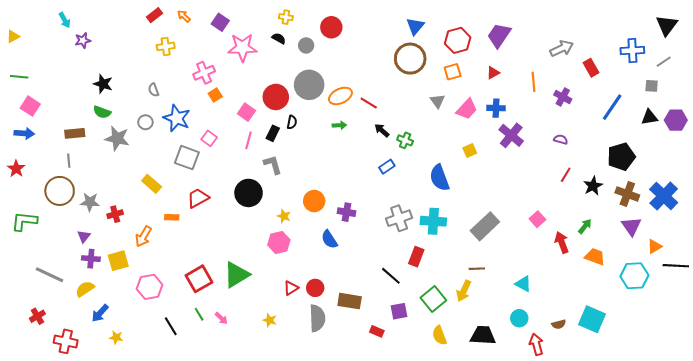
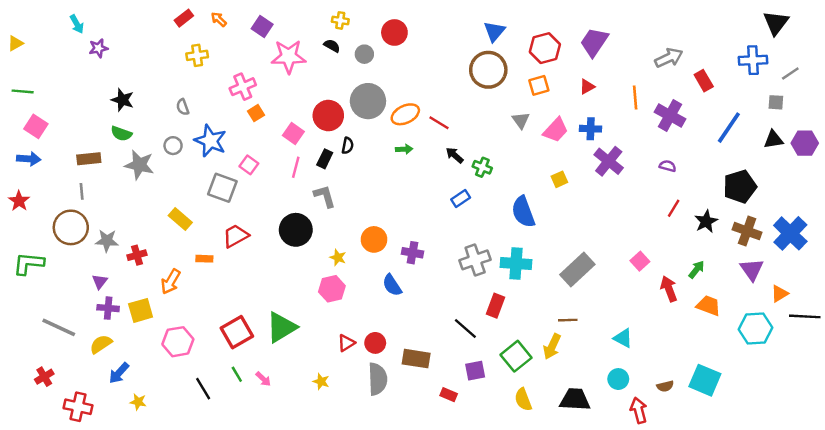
black triangle: (667, 25) -> (776, 23), moved
purple cross: (563, 97) -> (670, 116), size x1.4

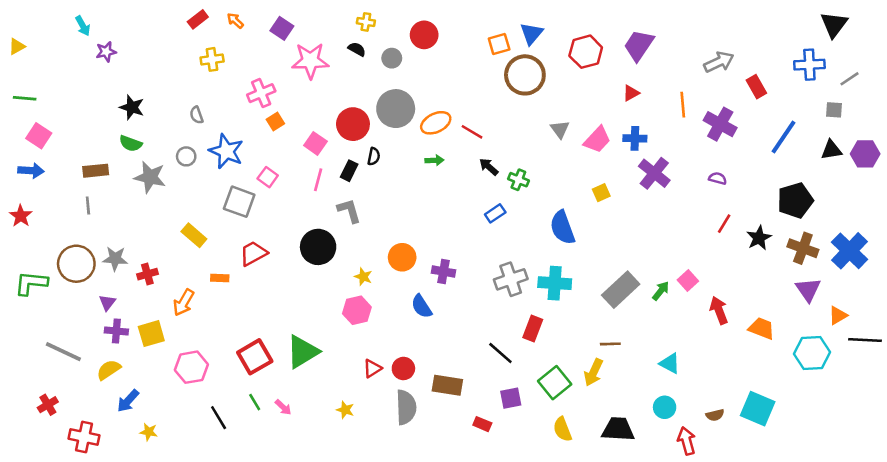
orange square: (539, 85) -> (499, 44), moved
brown circle: (71, 227) -> (76, 264), moved
green arrow: (696, 270) -> (661, 291), moved

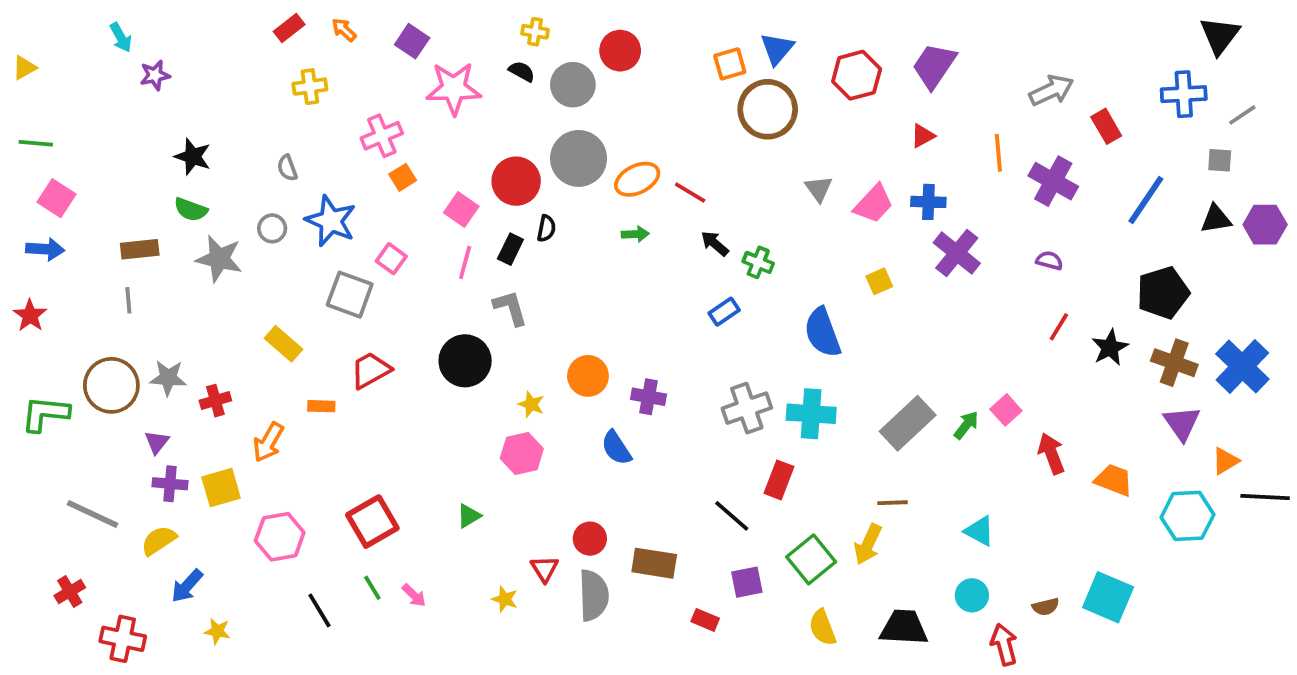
gray circle: (392, 58) -> (573, 85), size x1.5
green triangle: (303, 352) -> (469, 516), moved, size x0.5
red triangle: (372, 368) -> (544, 569), moved, turned -30

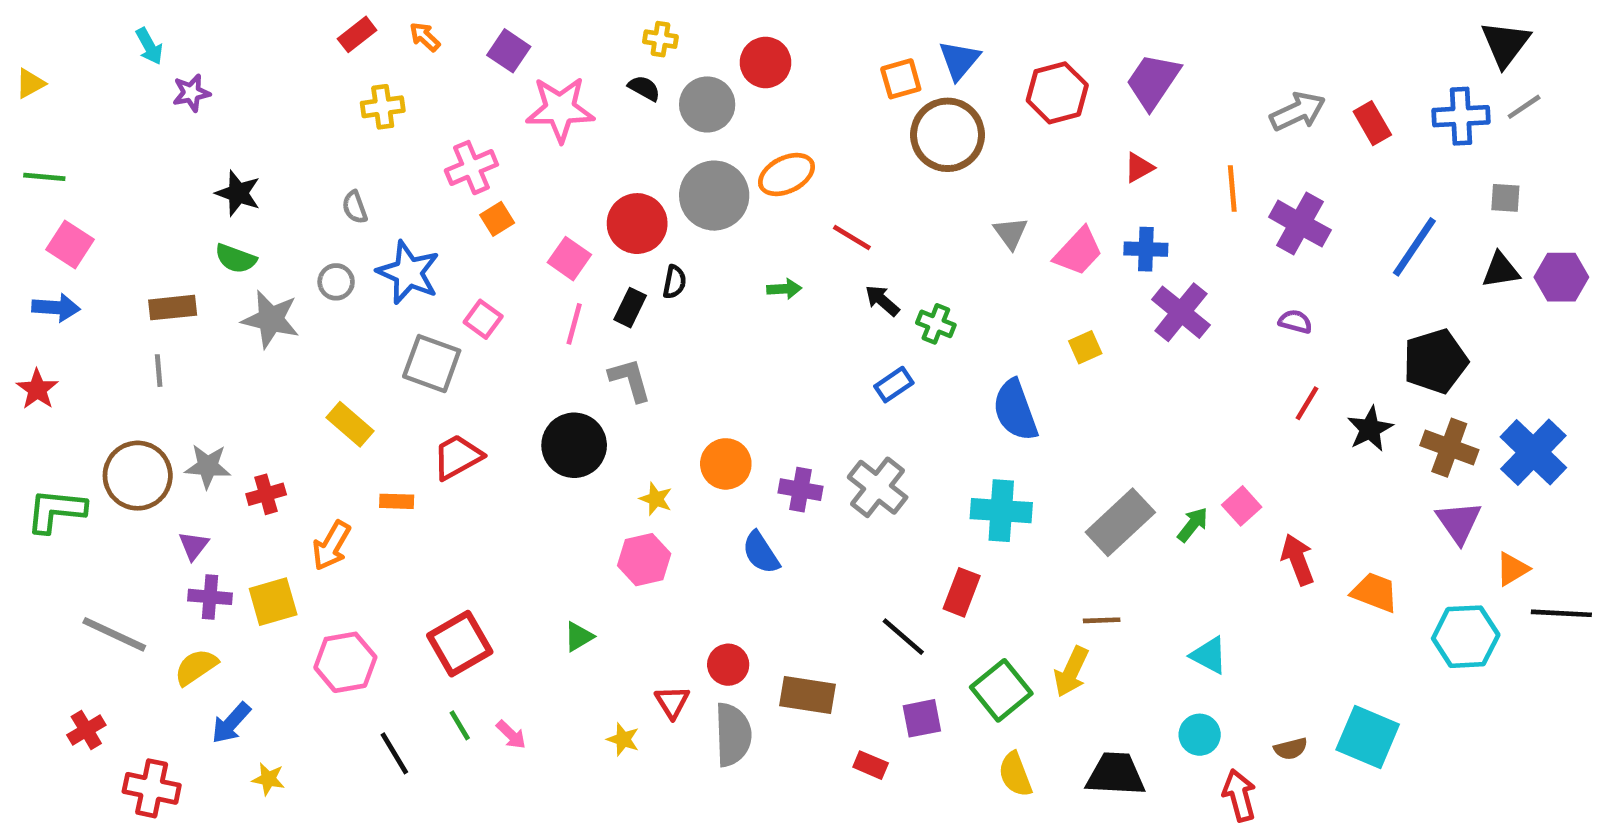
gray line: (1242, 115) -> (1524, 107), moved
red rectangle: (1106, 126) -> (1372, 123), moved
orange ellipse: (637, 179) -> (786, 175), moved
gray cross: (747, 408) -> (878, 487), moved, turned -33

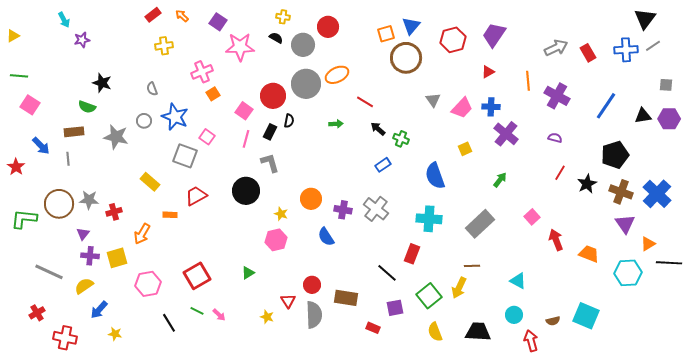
gray square: (1505, 198) -> (666, 85), moved
green semicircle: (236, 259) -> (87, 107), moved
blue arrow: (56, 308) -> (41, 146), moved, turned 42
green arrow: (1193, 525) -> (500, 180), moved
green line: (460, 725) -> (197, 311), turned -32

